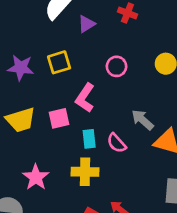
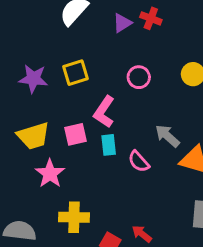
purple triangle: (86, 24) -> (122, 23), moved
cyan rectangle: (89, 139) -> (109, 145), moved
yellow cross: (85, 172) -> (74, 217), moved
pink star: (36, 177) -> (50, 174), moved

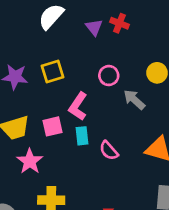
purple triangle: (122, 23) -> (94, 27), turned -36
gray arrow: (167, 136) -> (134, 100), moved

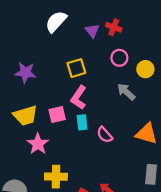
yellow square: (52, 71) -> (76, 68), moved
pink circle: (109, 76) -> (119, 58), moved

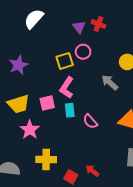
white semicircle: (56, 22) -> (34, 19), moved
pink circle: (119, 58) -> (83, 52), moved
purple star: (25, 73) -> (18, 65), turned -30

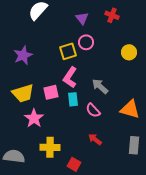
red cross: (98, 24) -> (112, 15), moved
gray arrow: (110, 82) -> (100, 86), moved
red arrow: (92, 171) -> (95, 139), moved

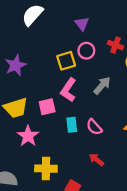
red cross: (112, 15) -> (116, 45), moved
gray arrow: (100, 86) -> (102, 85), moved, turned 90
cyan rectangle: (73, 99) -> (72, 125), moved

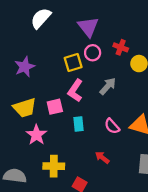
purple triangle: (82, 24) -> (88, 27), size x1.5
pink semicircle: (94, 127) -> (112, 126), moved

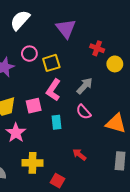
pink circle: (93, 53) -> (29, 54), moved
pink semicircle: (112, 126) -> (84, 112), moved

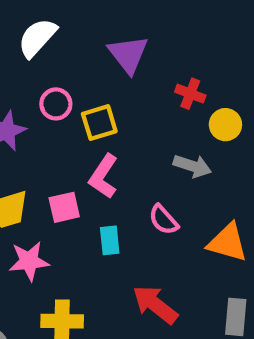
gray arrow: (85, 86) -> (192, 166), moved, turned 66
pink star: (16, 133) -> (29, 261), turned 30
red arrow: (79, 155) -> (155, 305), size x1.6

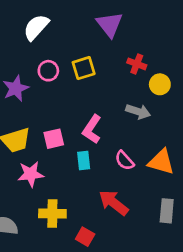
purple triangle: (128, 54) -> (110, 24), moved
yellow square: (99, 123) -> (84, 68), moved
pink L-shape: (103, 176) -> (92, 129), moved
pink semicircle: (163, 220) -> (124, 160), moved

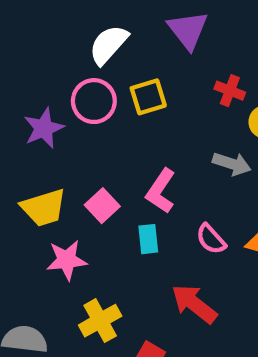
white semicircle: (36, 27) -> (108, 45), moved
pink circle: (48, 71) -> (94, 101), size x1.4
pink square: (54, 139) -> (102, 206), turned -30
yellow cross: (52, 214) -> (100, 321), turned -30

